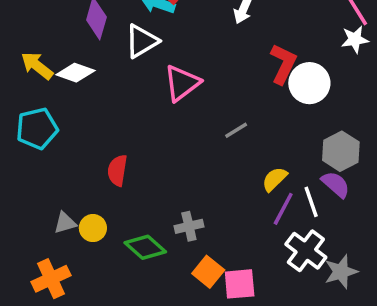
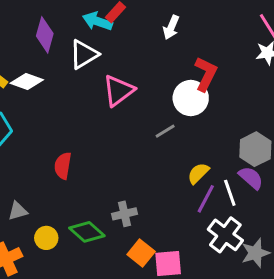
white circle: (309, 83) -> (191, 98), moved
yellow circle: (93, 228) -> (46, 238), moved

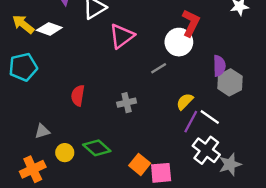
purple semicircle: (251, 178) -> (219, 66), moved, turned 48
white line: (230, 193) -> (210, 117), turned -36
gray cross: (124, 214) -> (127, 103), moved

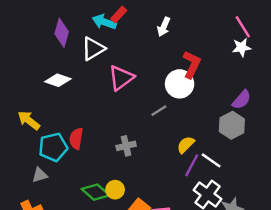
yellow arrow: (23, 24) -> (29, 120), moved
white diamond: (49, 29) -> (58, 80), moved
purple semicircle: (219, 66) -> (242, 100), moved, turned 42
cyan pentagon: (23, 67) -> (53, 147), moved
yellow circle: (65, 153) -> (115, 190), moved

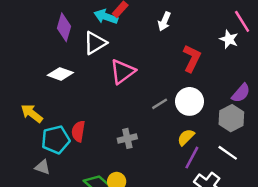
white star: (242, 47) -> (229, 39), moved, turned 30
white circle: (180, 84) -> (189, 101), moved
white line: (211, 160) -> (228, 153), moved
gray triangle: (40, 175) -> (42, 167), turned 35

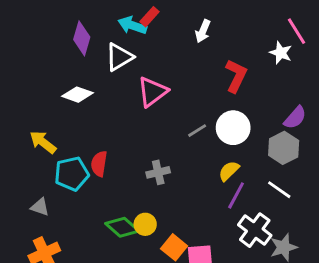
gray triangle: (42, 167) -> (40, 207), moved

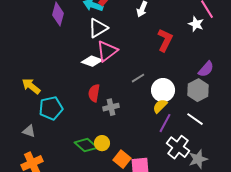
white triangle: (119, 57) -> (98, 28), moved
white diamond: (77, 95) -> (92, 61), moved
white circle: (233, 128) -> (163, 90), moved
red semicircle: (99, 164) -> (94, 93), moved

